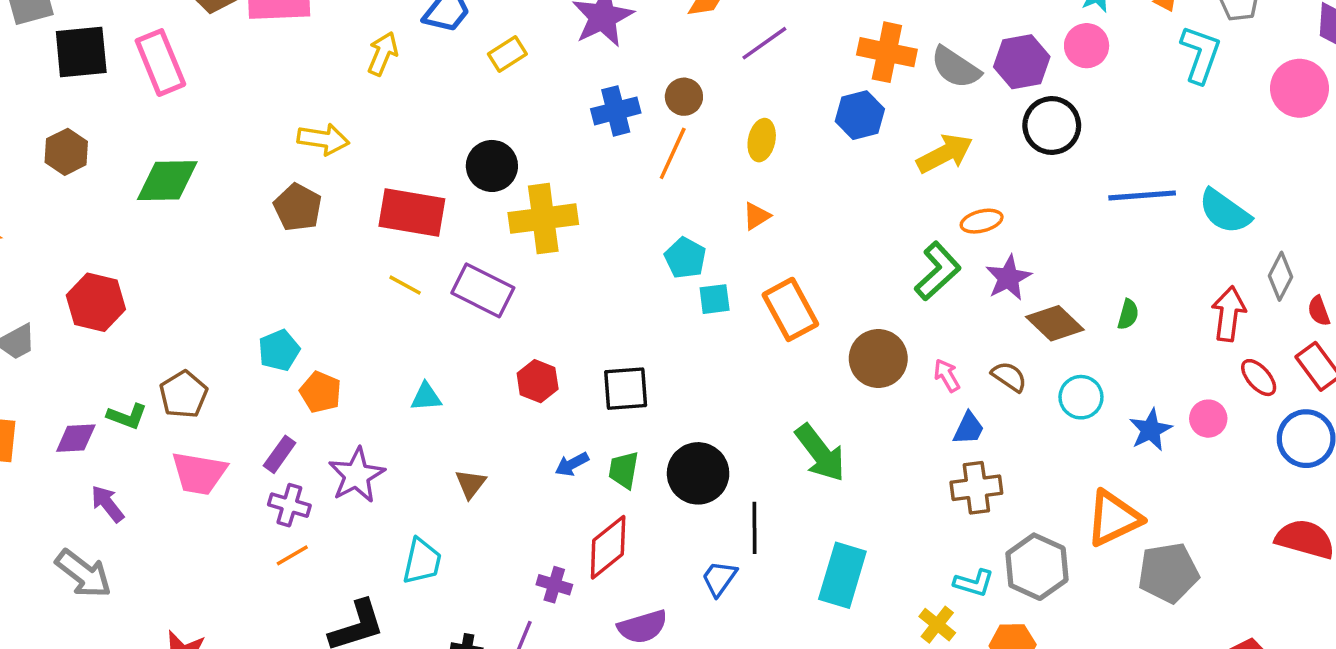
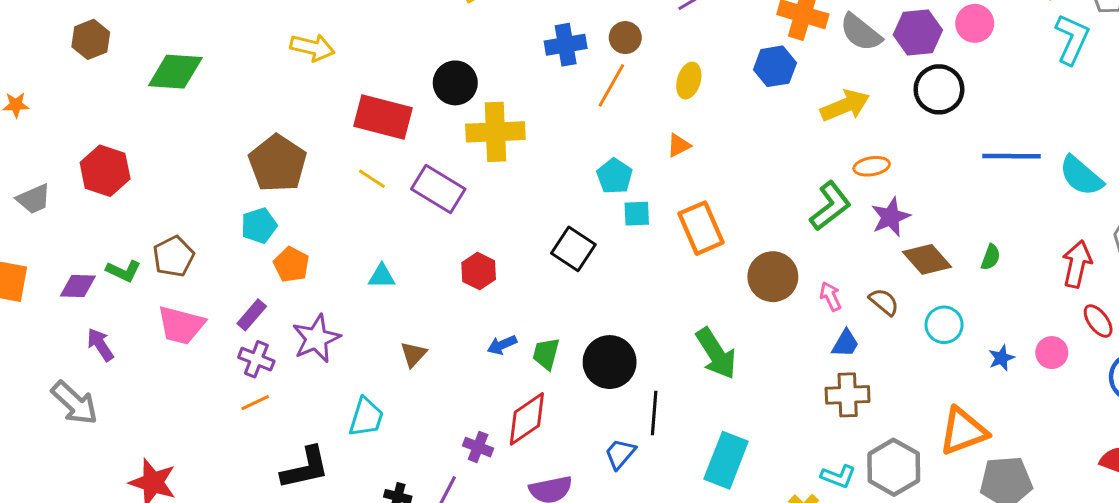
brown pentagon: (298, 207) -> (278, 163), moved, size x1.4
black square: (626, 389) -> (573, 249), moved, turned 33
blue star: (1151, 430) -> (1001, 358), size x0.7

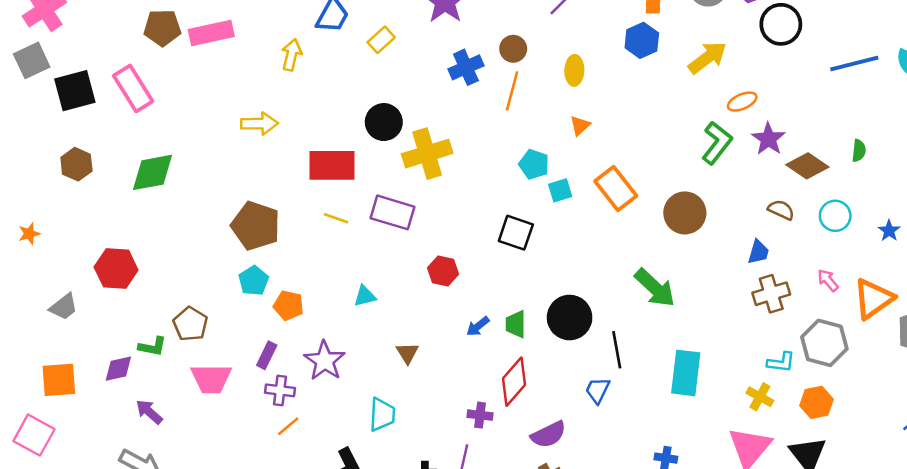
pink arrow: (830, 296) -> (828, 280), moved

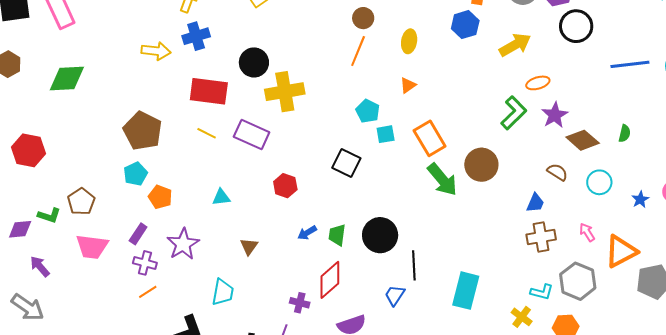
blue cross: (466, 67) -> (196, 36), moved
green arrow: (655, 288) -> (442, 179), moved

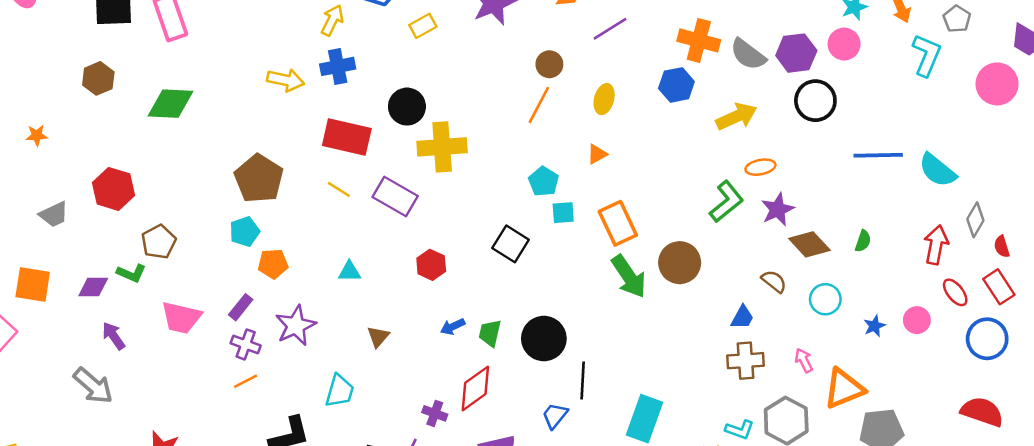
orange pentagon: (160, 197) -> (273, 264), turned -30
brown pentagon: (81, 202) -> (159, 242), moved

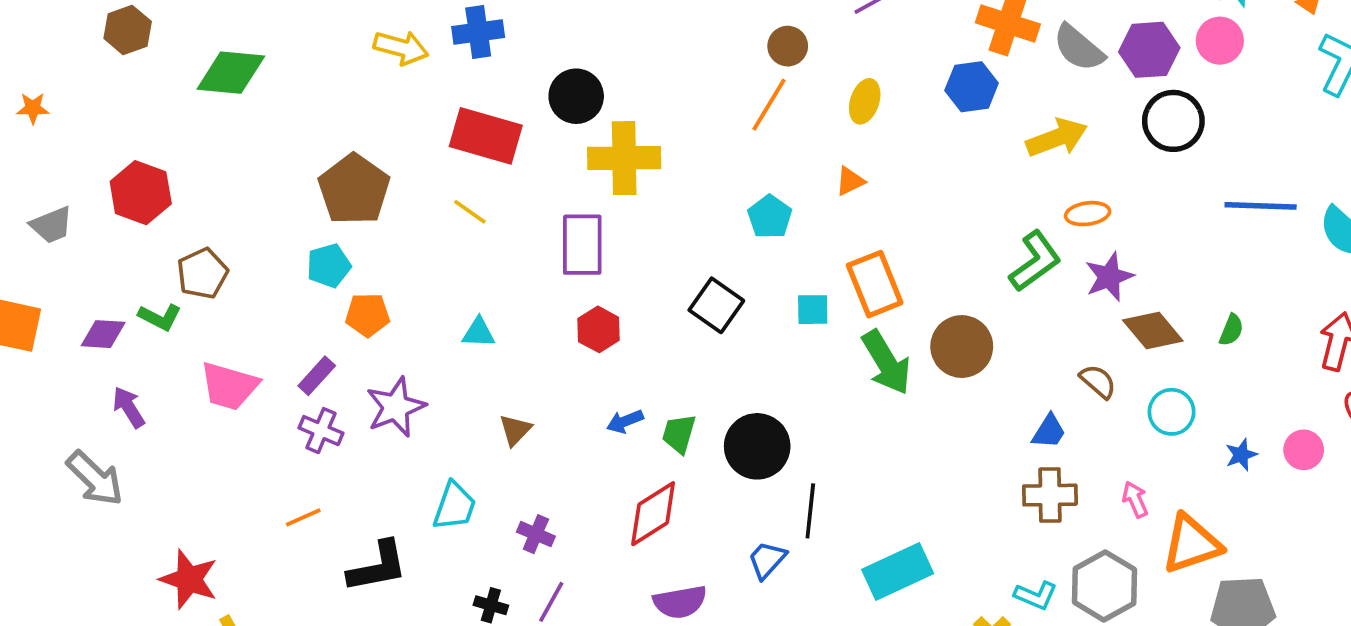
purple rectangle: (395, 197) -> (582, 245), moved, turned 57
cyan square: (563, 213) -> (813, 310), moved
orange line: (246, 381) -> (303, 517), moved
purple cross: (435, 413) -> (536, 534), moved
cyan rectangle: (645, 419) -> (898, 571), turned 42

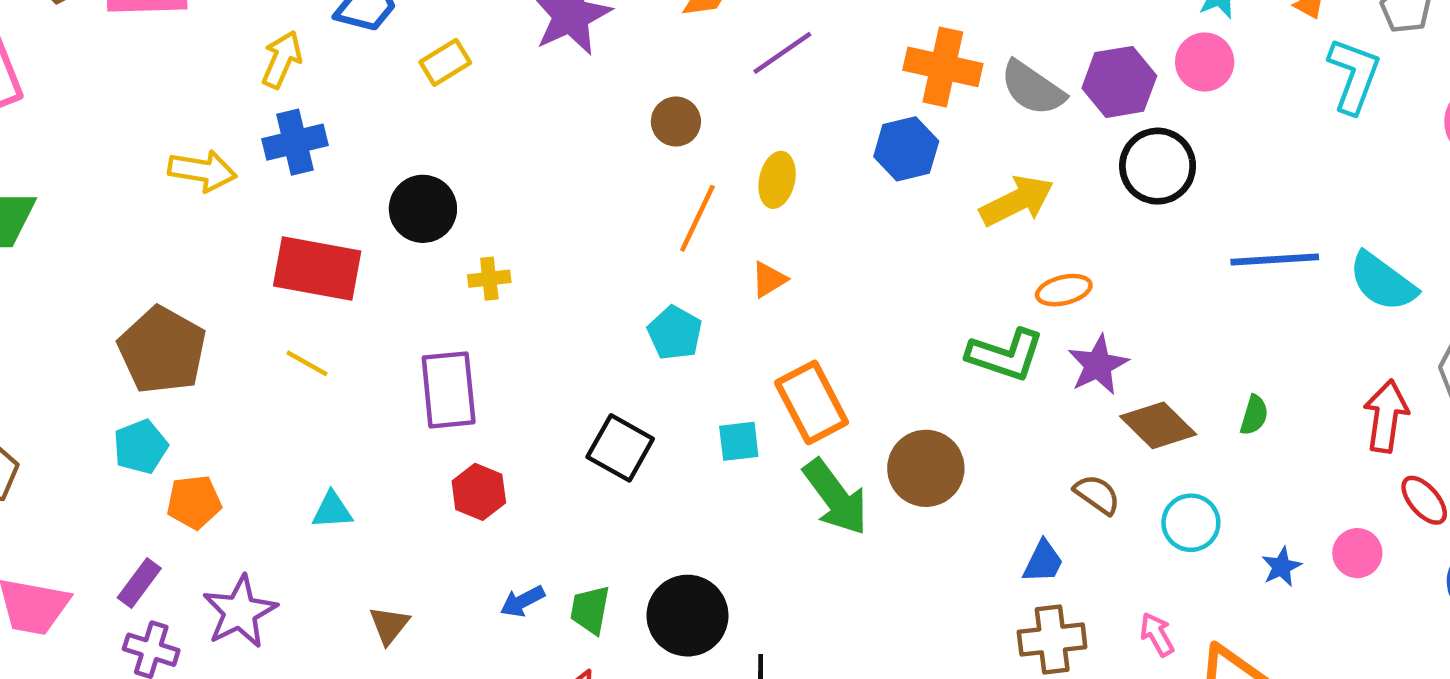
orange line: (769, 105) -> (697, 218), moved
yellow cross: (624, 158) -> (489, 279), size x0.5
green L-shape: (1035, 261) -> (1005, 355), turned 60

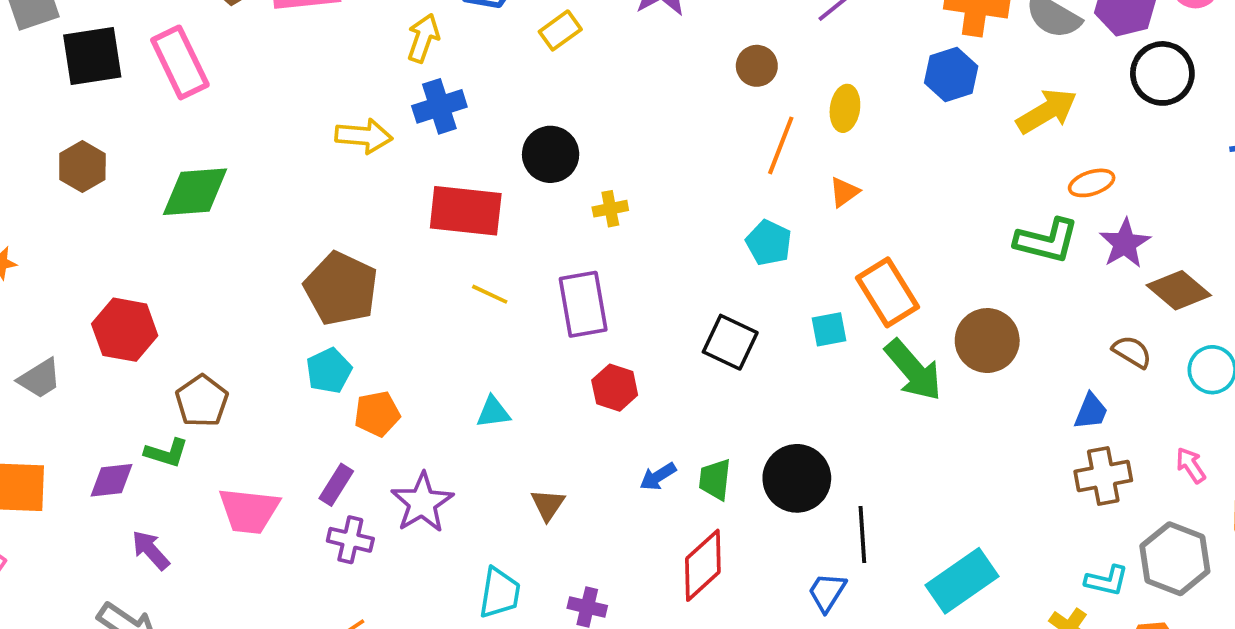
yellow line: (307, 363) -> (490, 294), moved

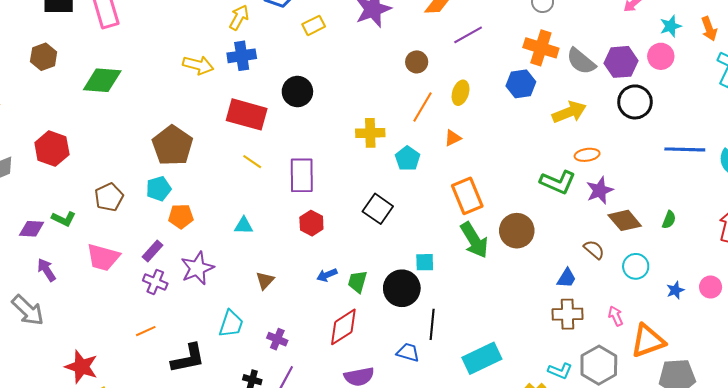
yellow cross: (610, 209) -> (370, 133), moved, size x1.5
cyan square: (829, 329) -> (425, 262), moved
brown pentagon: (202, 401) -> (109, 197), moved
blue trapezoid: (827, 592) -> (408, 352), turned 65

